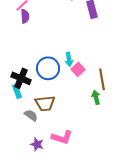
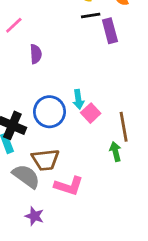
purple semicircle: (25, 16) -> (36, 54), moved
gray semicircle: (31, 115) -> (26, 176), size x1.5
pink L-shape: (62, 137) -> (69, 186), moved

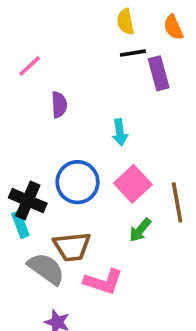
cyan arrow: (78, 99) -> (120, 132), moved
pink square: (91, 113) -> (133, 184), size x1.4
green arrow: (115, 152) -> (140, 230), moved, turned -126

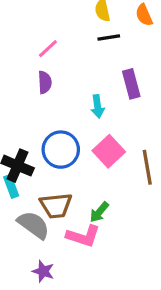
pink line: (30, 66) -> (48, 49), moved
purple rectangle: (159, 73) -> (131, 84), moved
green arrow: (140, 230) -> (99, 212), moved

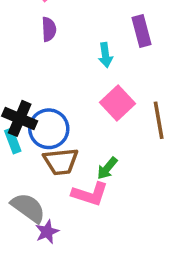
blue circle: (61, 150) -> (49, 129), moved
gray semicircle: (34, 225) -> (28, 208), moved
purple star: (43, 271) -> (47, 232), turned 30

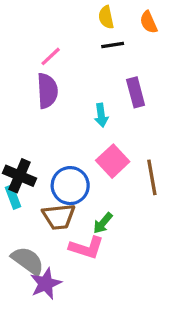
purple semicircle: (49, 29) -> (47, 91), size x1.5
blue circle: (49, 129) -> (70, 186), moved
purple star: (47, 232) -> (46, 284), size x1.4

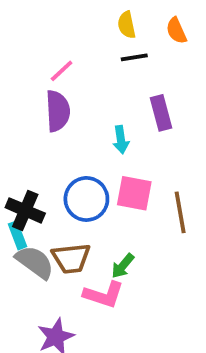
pink square: (113, 161) -> (134, 193), turned -36
blue circle: (70, 186) -> (86, 199), moved
gray semicircle: (28, 261) -> (35, 262), moved

